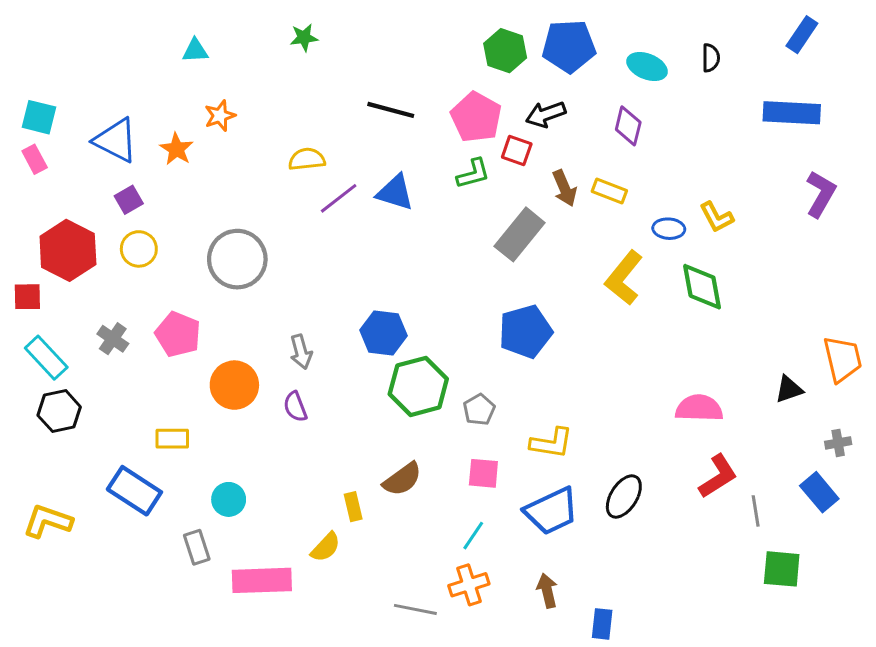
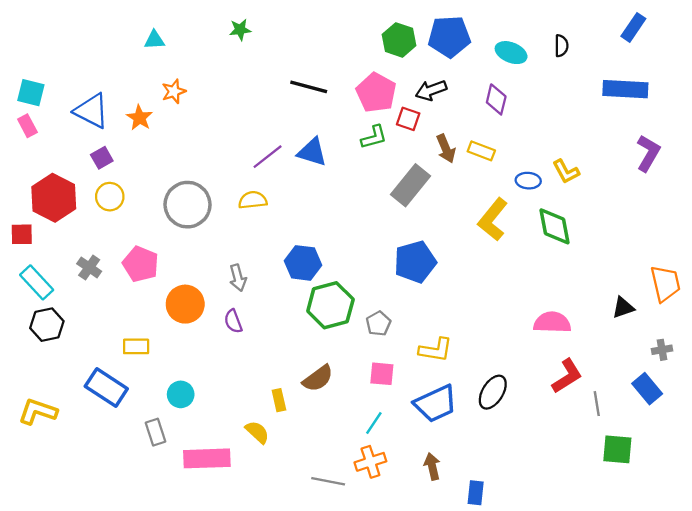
yellow semicircle: (307, 159) -> (253, 200), moved
yellow semicircle: (326, 547) -> (257, 432), turned -90

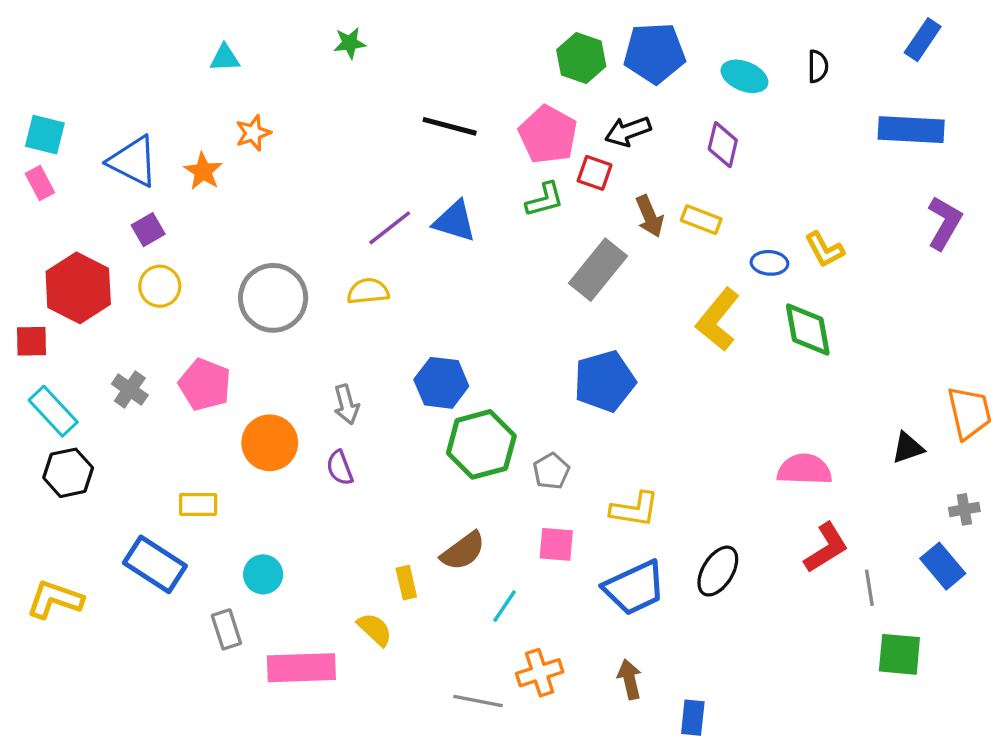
cyan line: (374, 423) -> (505, 606), moved

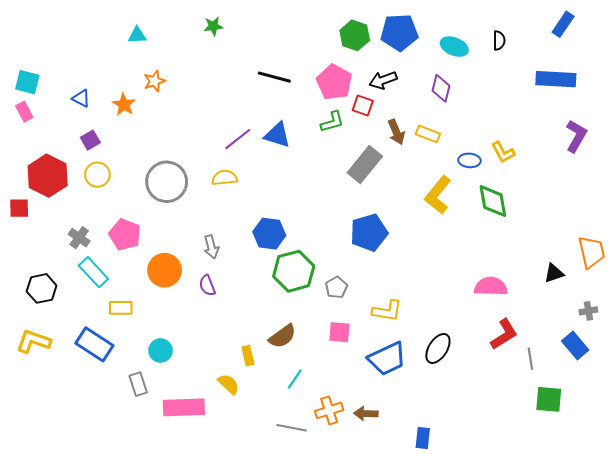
blue triangle: (133, 161) -> (81, 98), size x0.6
cyan rectangle: (53, 411) -> (93, 272), moved
yellow L-shape: (55, 599) -> (33, 341), moved
cyan line: (505, 606) -> (295, 379), moved
brown arrow: (630, 679) -> (366, 414), moved, turned -75

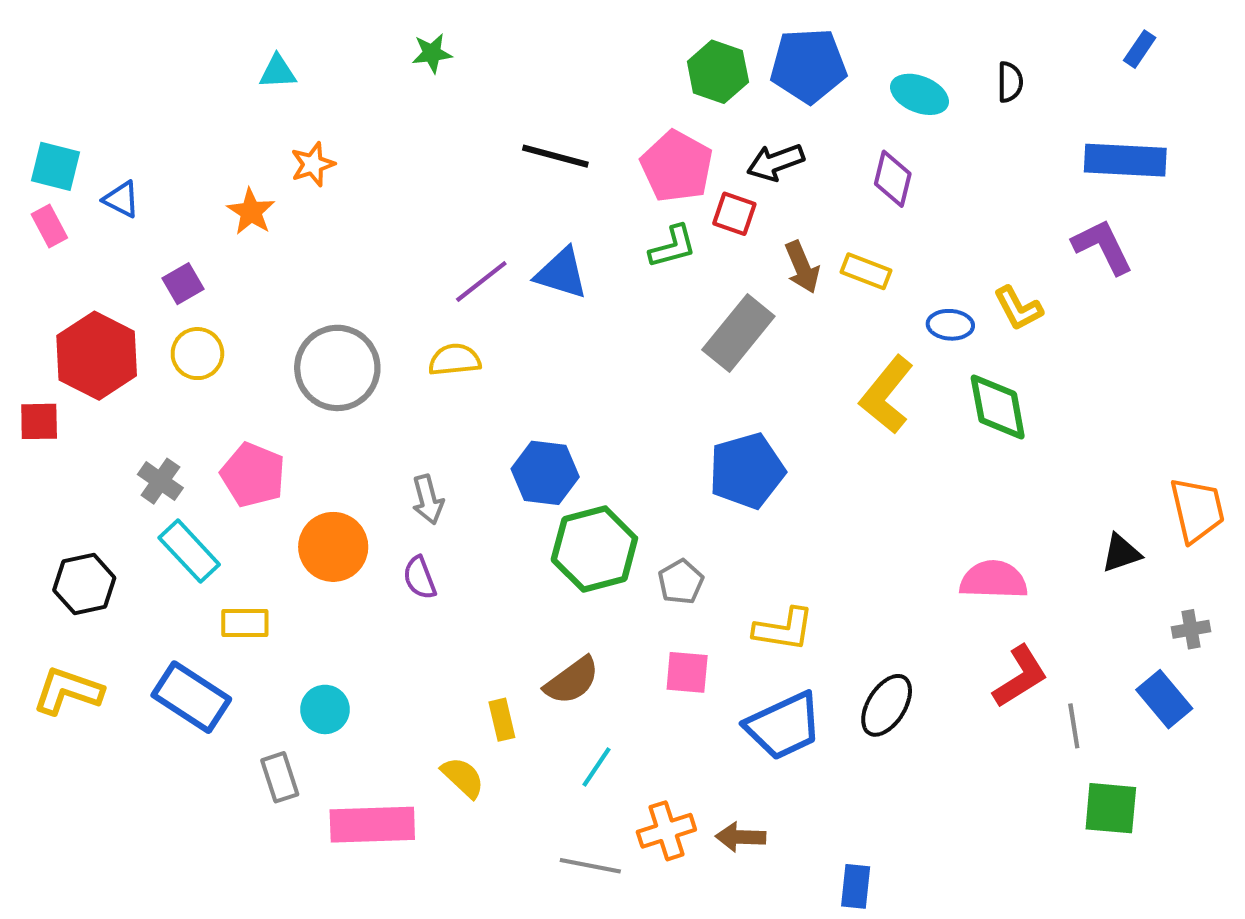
blue rectangle: (563, 24) -> (1140, 49), size x0.7
blue triangle: (81, 98) -> (121, 199), moved
purple L-shape: (576, 136) -> (1103, 247), moved, turned -56

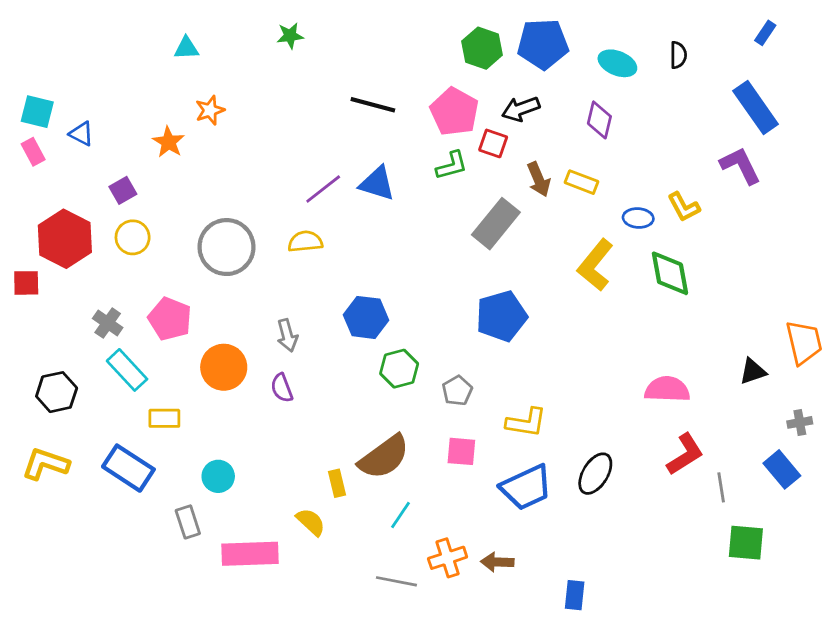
blue rectangle: (1125, 160) -> (756, 108), turned 52
green hexagon: (594, 549) -> (399, 369), size x0.7
brown semicircle: (572, 681) -> (384, 457), size x1.4

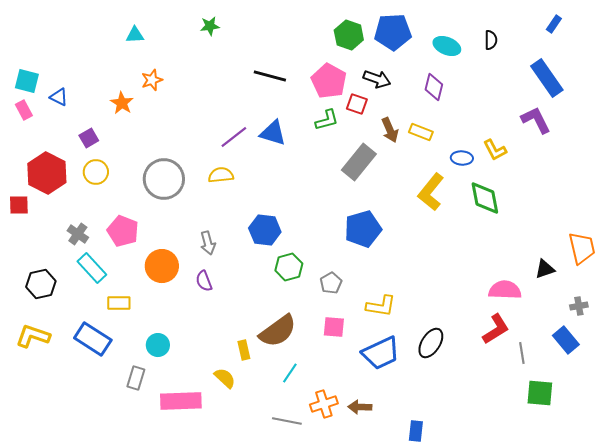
black arrow: (521, 109) -> (377, 79), turned -140
pink semicircle: (667, 389) -> (505, 290), moved
gray rectangle: (188, 522) -> (136, 378), turned 35

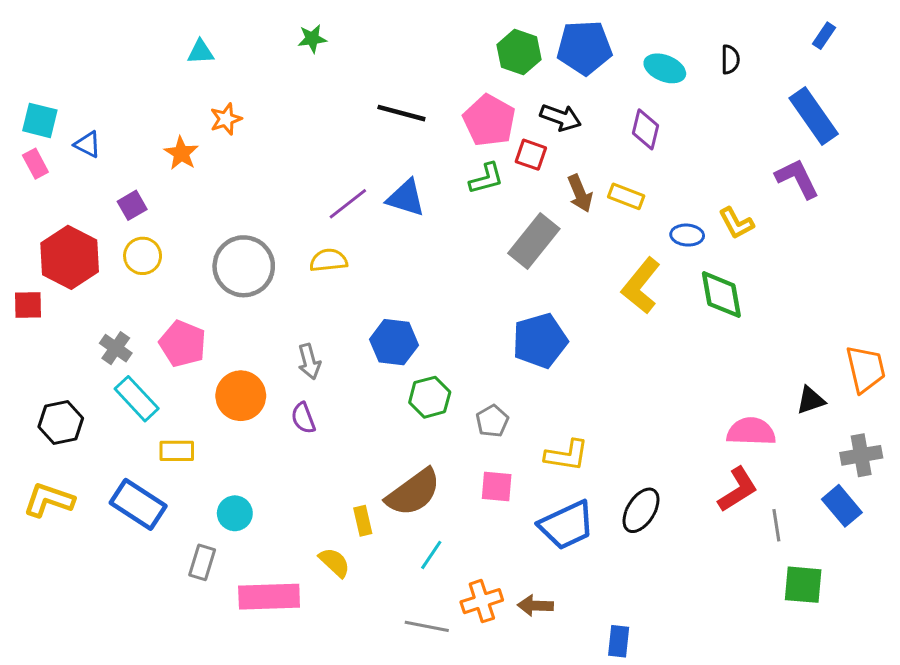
gray cross: (579, 306) -> (861, 455), size x1.5

